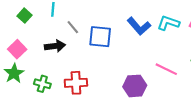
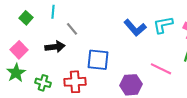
cyan L-shape: (168, 23) -> (163, 25), turned -30
blue square: (100, 37) -> (98, 60), moved

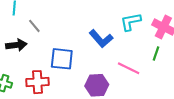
blue L-shape: (135, 28) -> (101, 39), moved

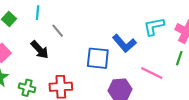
black arrow: (16, 45) -> (40, 50), turned 54
blue square: (62, 59) -> (98, 58), moved

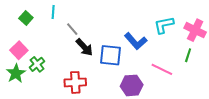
black arrow: (40, 50) -> (84, 47), moved
green cross: (27, 88) -> (37, 64), moved, turned 35

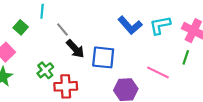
green square: (26, 18) -> (21, 27), moved
blue L-shape: (136, 41) -> (130, 25), moved
green cross: (37, 64) -> (45, 70), moved

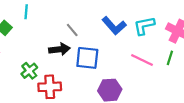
gray line: (62, 30) -> (72, 30), moved
black arrow: (75, 49) -> (59, 49), turned -54
pink line: (158, 72) -> (142, 60), moved

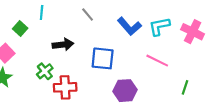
gray line: (72, 30) -> (88, 15), moved
black arrow: (59, 49) -> (63, 45), moved
green line: (170, 58) -> (185, 87), moved

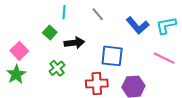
cyan line: (42, 12) -> (64, 12), moved
green square: (20, 28) -> (50, 33), moved
red cross: (65, 87) -> (97, 84), moved

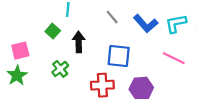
gray line: (98, 14) -> (112, 17), moved
black arrow: (74, 43) -> (79, 42), turned -84
pink square: (19, 51) -> (20, 51), turned 30

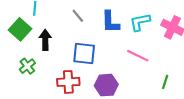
blue L-shape: (146, 24) -> (110, 22), turned 40
green square: (53, 31) -> (20, 29), size x1.5

